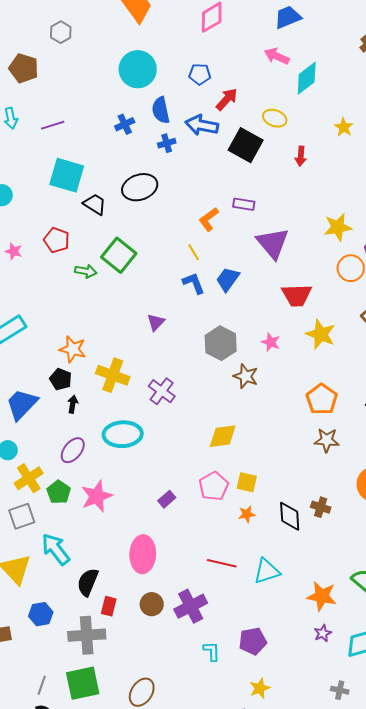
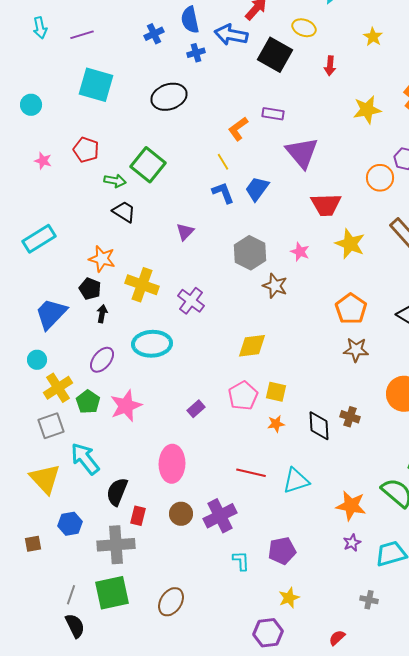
black trapezoid: (95, 204) -> (124, 212), moved
yellow star: (338, 227) -> (367, 110), moved

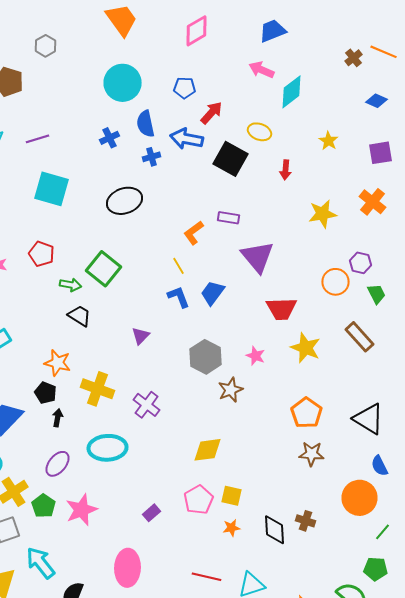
brown star: (275, 286) -> (230, 390), turned 30

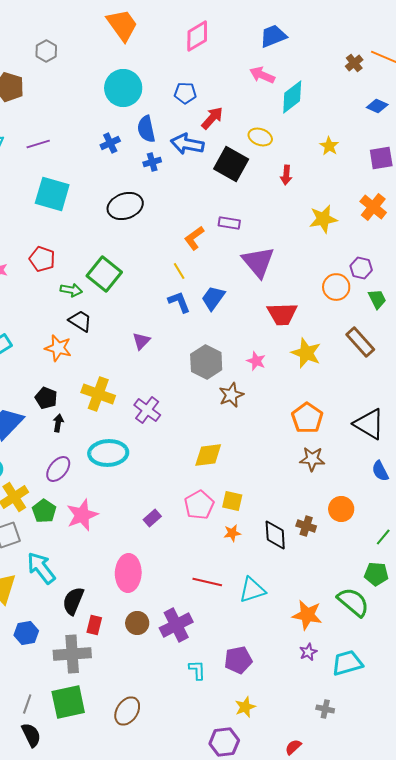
orange star: (58, 363) -> (58, 348), moved
orange circle: (360, 498) -> (341, 509), moved, size x0.7

